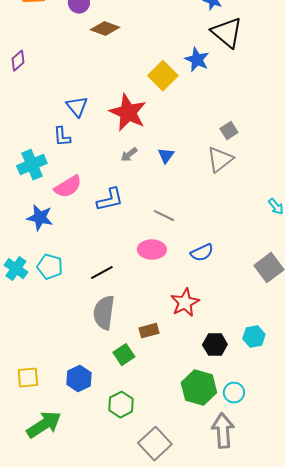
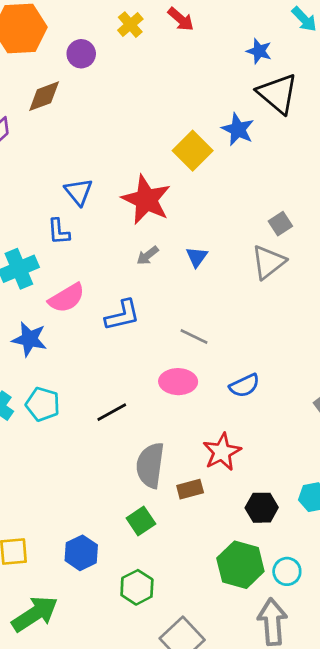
brown diamond: (105, 29) -> (44, 96), moved, turned -40
gray semicircle: (104, 313) -> (150, 465), moved
brown rectangle: (149, 331) -> (190, 489), moved

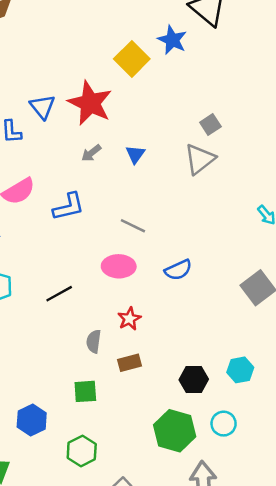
blue triangle: (79, 192) -> (42, 107), moved
red star: (222, 452) -> (129, 319), moved, size x0.7
gray semicircle: (150, 465) -> (94, 341), size x0.6
green square: (141, 521) -> (85, 391), turned 30
cyan circle: (287, 571) -> (224, 424), moved

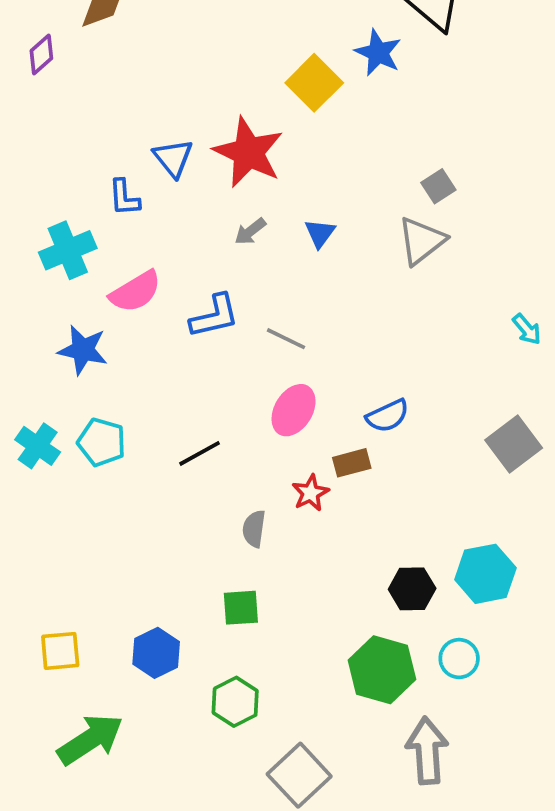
gray line: (133, 226) -> (286, 339), moved
pink ellipse: (119, 266) -> (294, 410), turned -60
brown rectangle: (129, 363) -> (352, 463), moved
cyan hexagon: (240, 370) -> (485, 574), size x1.4

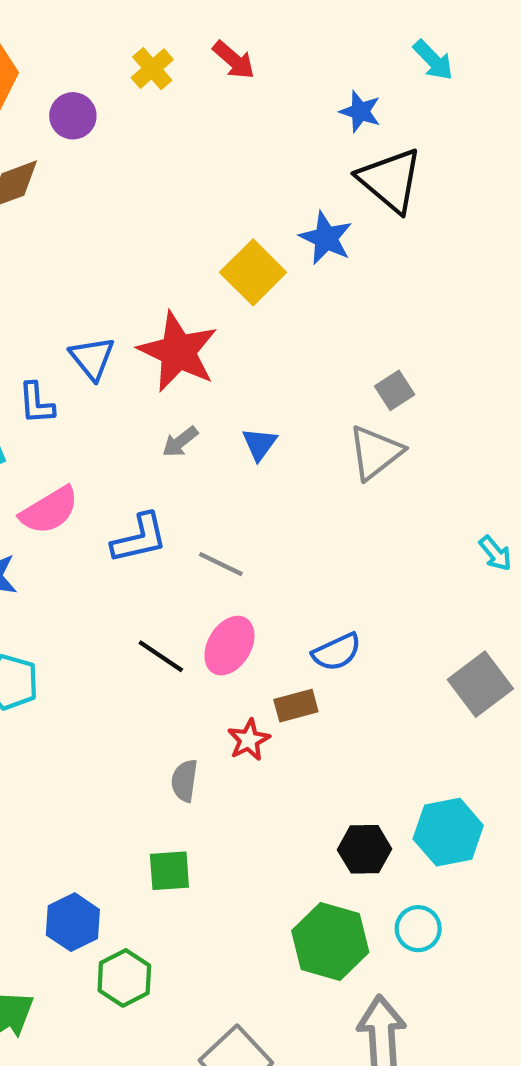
black line: (199, 453) -> (161, 656), moved, turned 63
green hexagon: (235, 702) -> (124, 978), moved

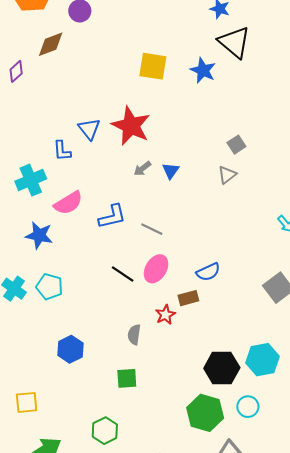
yellow square: (253, 272) -> (153, 66), moved, turned -36
gray arrow: (180, 442) -> (142, 169), moved
gray triangle: (375, 453) -> (227, 175), size x0.7
black hexagon: (365, 849) -> (222, 368), size x1.4
blue hexagon: (73, 922) -> (70, 349), moved

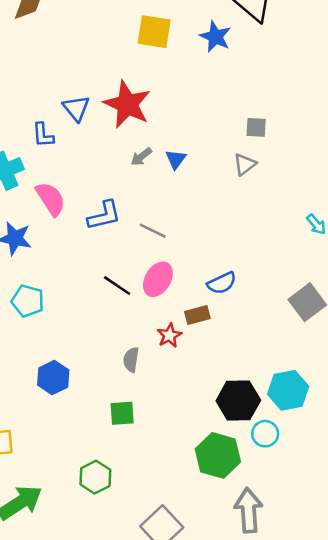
gray square: (236, 145) -> (256, 127), turned 36
pink semicircle: (68, 203) -> (51, 199), turned -92
cyan circle: (248, 407) -> (265, 434), moved

